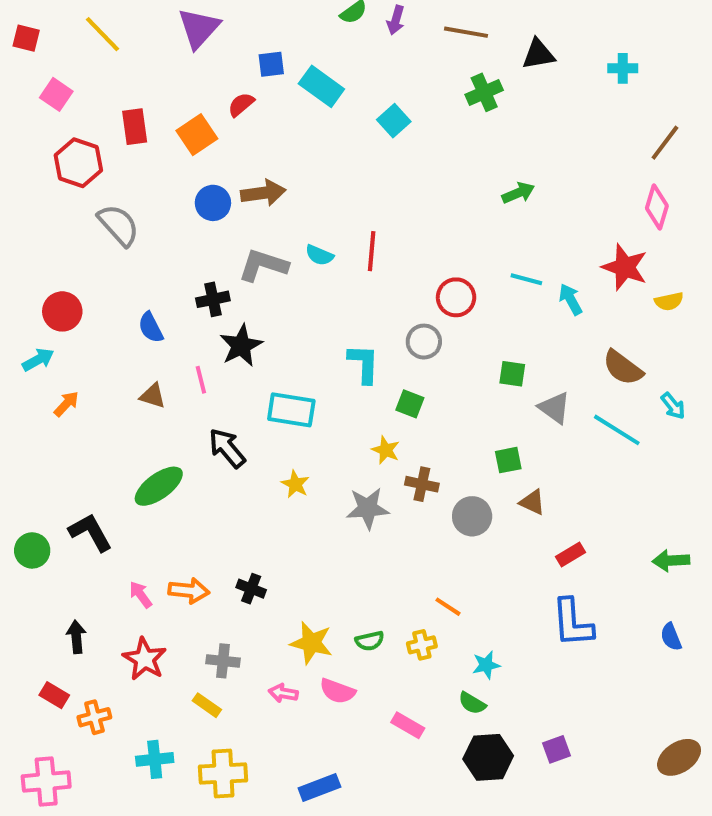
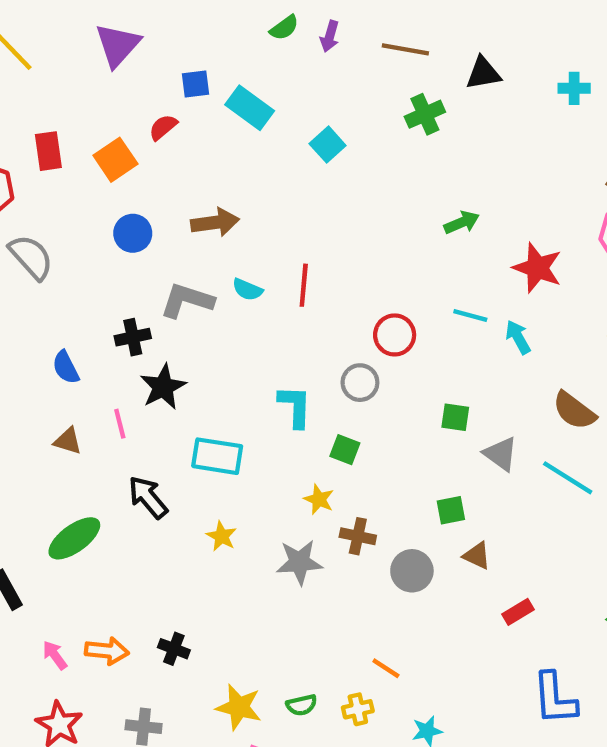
brown arrow: (263, 193) -> (215, 222), moved
red star: (625, 267) -> (537, 268), moved
blue L-shape: (573, 623) -> (555, 698), moved

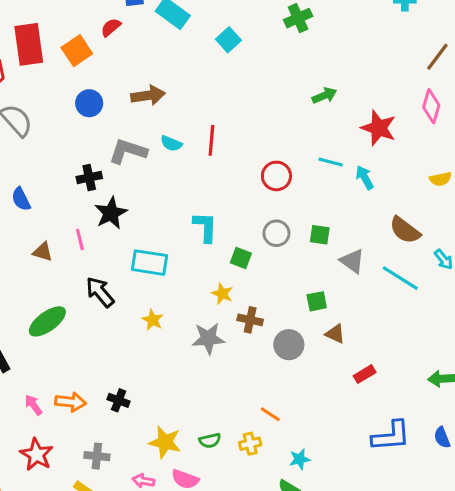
red rectangle: (48, 151) -> (29, 44), size x1.5
blue semicircle: (66, 367) -> (21, 199), moved
gray circle: (360, 383) -> (276, 233), moved
blue L-shape: (555, 698) -> (391, 436), turned -90

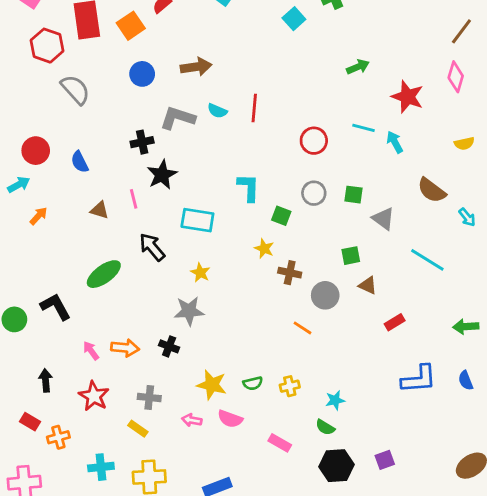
cyan square: (228, 40) -> (294, 19), moved
cyan line: (400, 278) -> (427, 260), moved
gray star: (208, 338) -> (189, 311), moved
orange line: (270, 414) -> (302, 328), moved

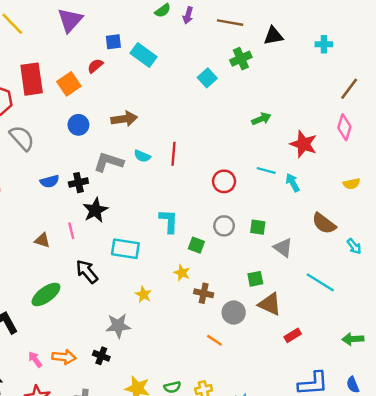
blue semicircle: (80, 162) -> (50, 181), moved, turned -78
yellow star: (200, 273) -> (143, 294), moved
brown triangle: (368, 285) -> (270, 304), size x1.5

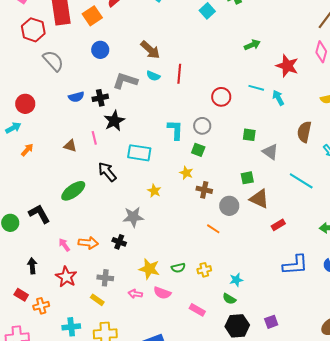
brown arrow: (124, 119) -> (150, 50), moved, turned 50
brown semicircle: (324, 223) -> (304, 132), turned 65
gray circle: (224, 226) -> (202, 126), moved

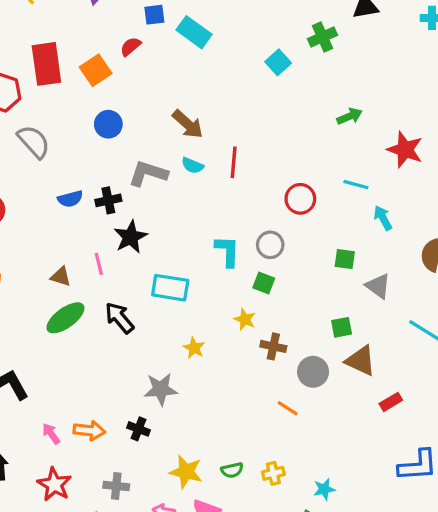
cyan arrow: (278, 98) -> (383, 218), moved
green ellipse: (73, 191) -> (65, 318), moved

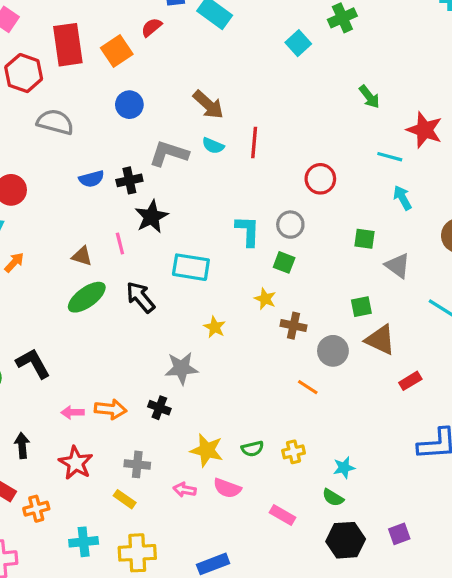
green arrow: (350, 116) -> (369, 97), turned 75
gray semicircle: (34, 142) -> (55, 122), turned -33
cyan line: (356, 185) -> (390, 157), moved
pink arrow: (51, 434) -> (73, 412), turned -55

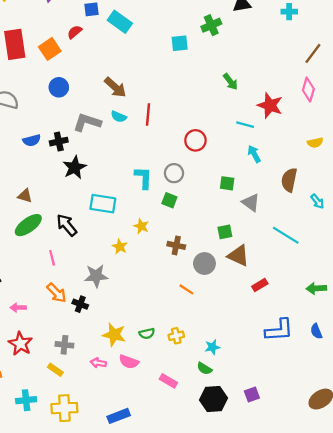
cyan square: (298, 43) -> (180, 43), turned 36
pink line: (120, 244) -> (52, 258), moved
yellow star: (265, 299) -> (141, 226), moved
orange arrow: (110, 409) -> (57, 293), moved, turned 40

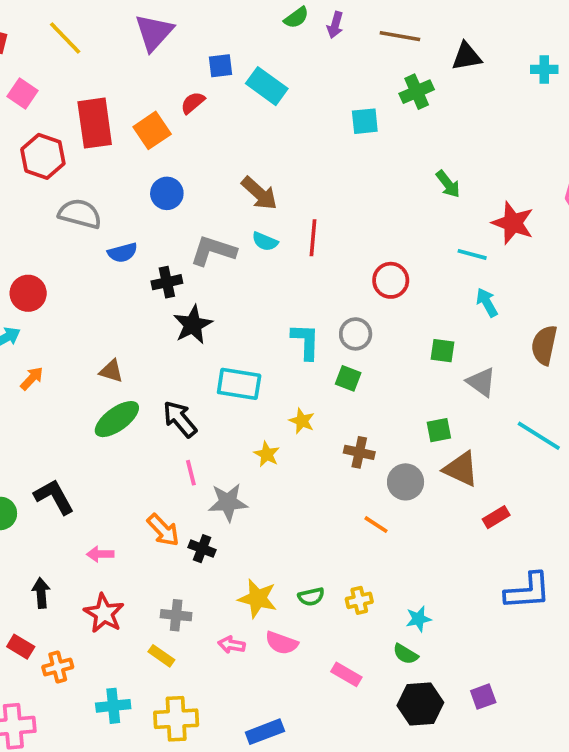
blue semicircle: (32, 140) -> (122, 253), moved
pink line: (52, 258) -> (191, 473), moved

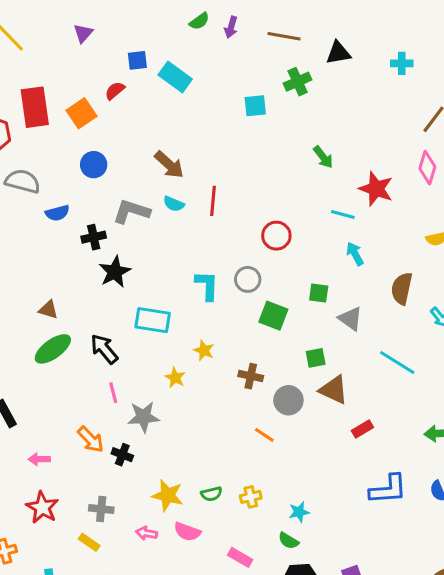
purple triangle: (154, 32) -> (83, 33), size x0.6
green square: (348, 378) -> (273, 316), moved, size x1.4

